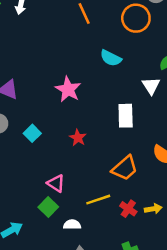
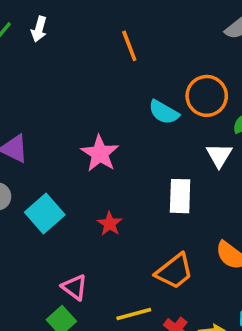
orange circle: (136, 18) -> (207, 96), moved
cyan square: (32, 133) -> (45, 214), size x1.5

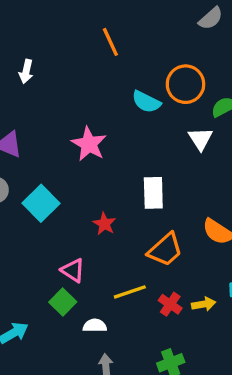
white arrow: (39, 29) -> (26, 71), moved
white rectangle: (180, 196) -> (153, 193), moved
red star: (110, 224) -> (104, 224), moved

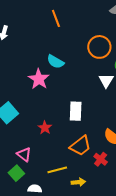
cyan semicircle: (146, 102) -> (55, 62), moved
red cross: (170, 304) -> (101, 159), moved
yellow arrow: (204, 304) -> (78, 182), moved

